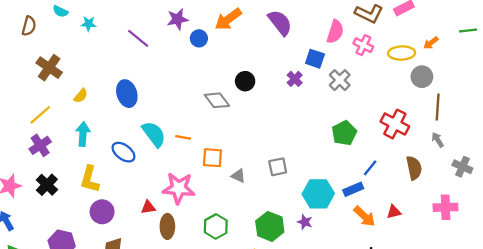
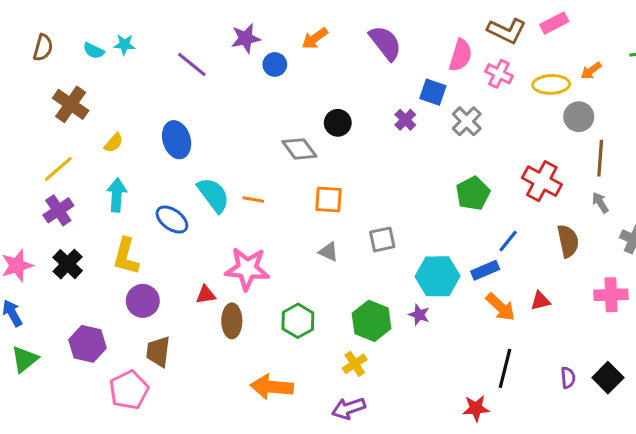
cyan semicircle: (60, 11) -> (94, 51), moved
orange arrow: (228, 19) -> (315, 38), size x0.7
orange square: (212, 158) -> (329, 200), moved

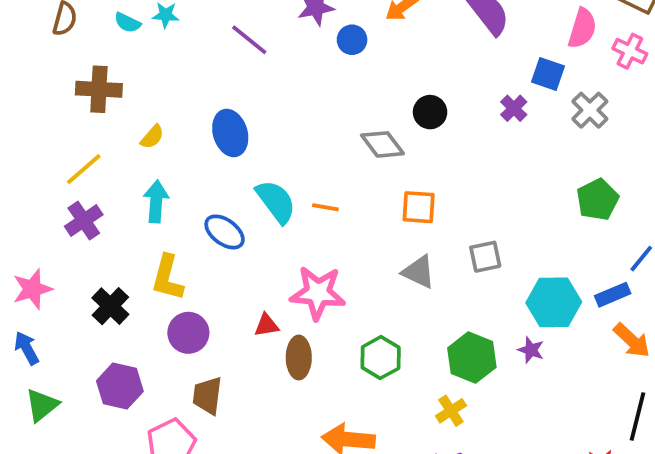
brown cross: (71, 104) -> (99, 89), turned -32
gray triangle: (329, 252) -> (419, 272), size x1.4
black cross: (68, 264) -> (110, 306), moved

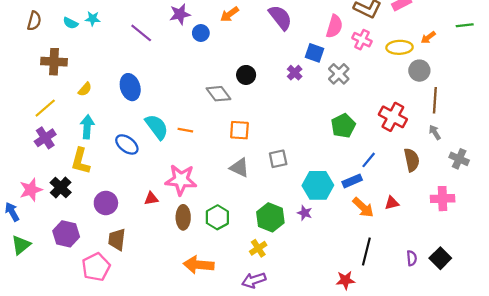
yellow L-shape: (167, 278) -> (81, 161), moved
pink star: (32, 289) -> (31, 190), moved
brown ellipse: (299, 358) -> (183, 217), moved

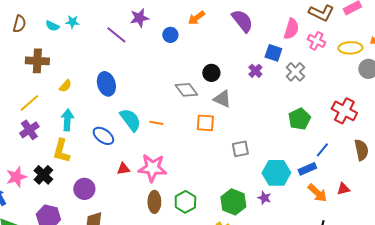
purple star: (180, 14) -> (139, 18), moved
gray triangle: (239, 168) -> (222, 99), moved
red triangle: (151, 199) -> (123, 169), moved

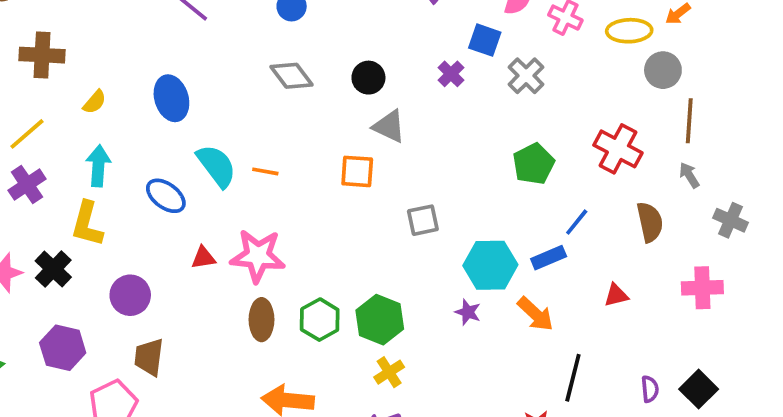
gray diamond: (186, 90) -> (292, 76), moved
orange arrow: (317, 193) -> (535, 314), moved
green hexagon: (233, 202) -> (380, 320), moved

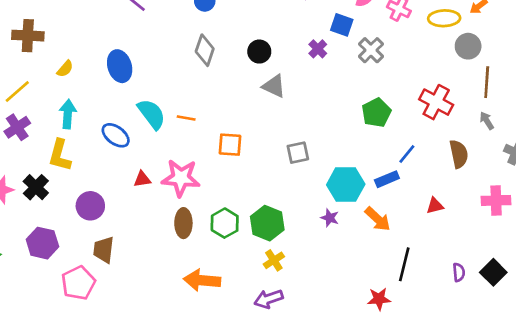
gray diamond: (292, 76) -> (205, 50), turned 56
orange square: (357, 171) -> (230, 145), moved

